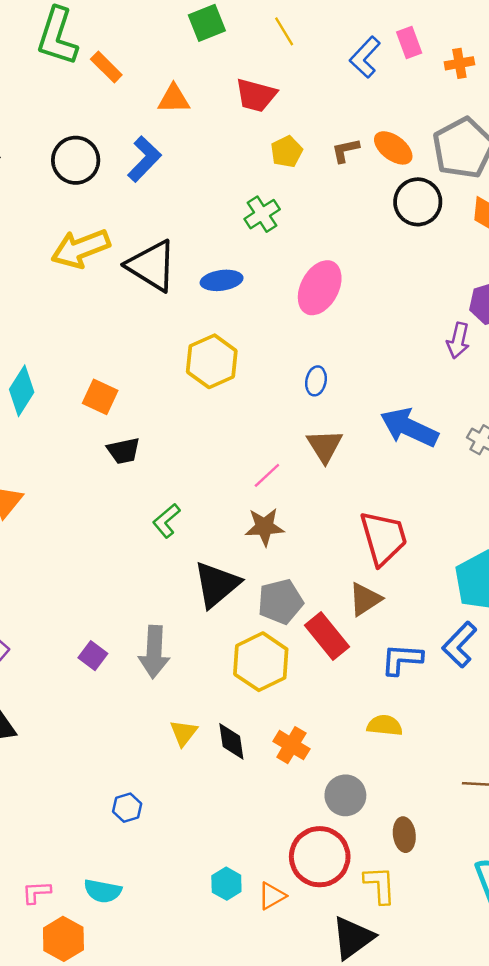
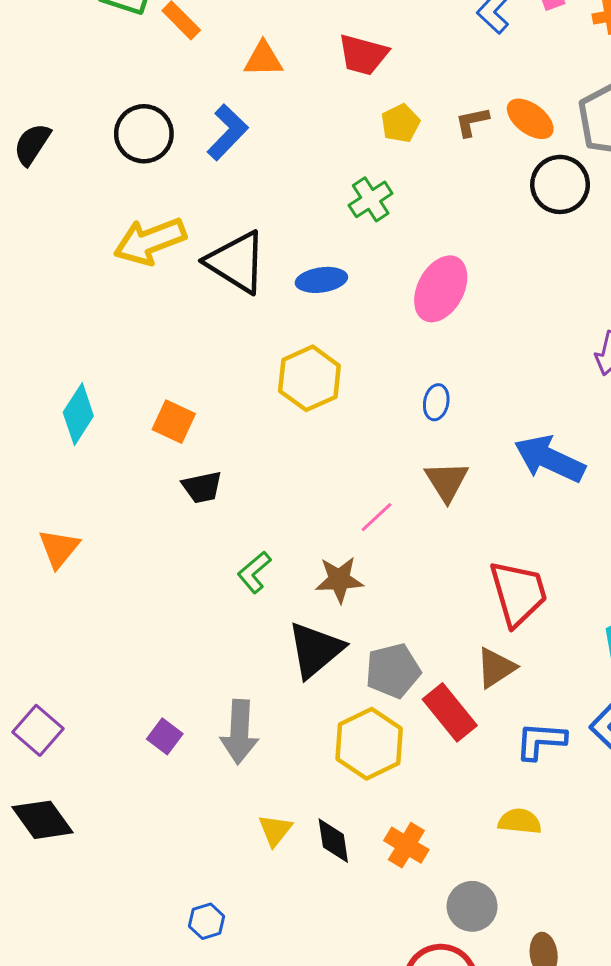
brown star: (264, 527) -> (339, 580), moved

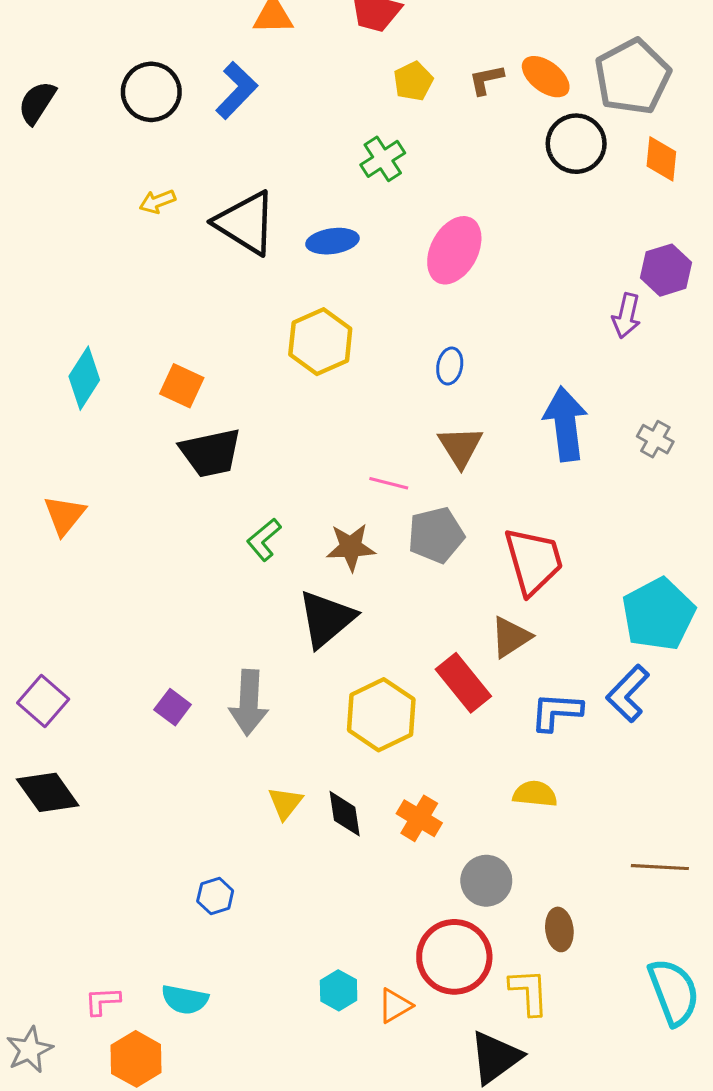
yellow arrow: (150, 241) -> (157, 202), size x0.5
blue arrow: (550, 459) -> (565, 424), turned 58
black trapezoid: (202, 487) -> (211, 453), size x1.5
pink line: (377, 517) -> (389, 483), turned 57
gray pentagon: (393, 671) -> (436, 535), moved

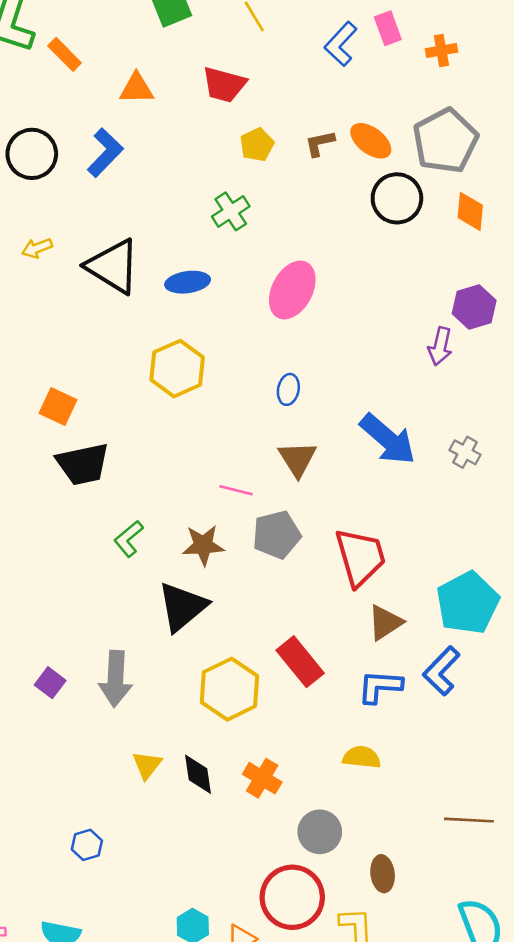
blue arrow: (565, 424) -> (388, 439), turned 138
brown triangle: (511, 637) -> (385, 622), moved

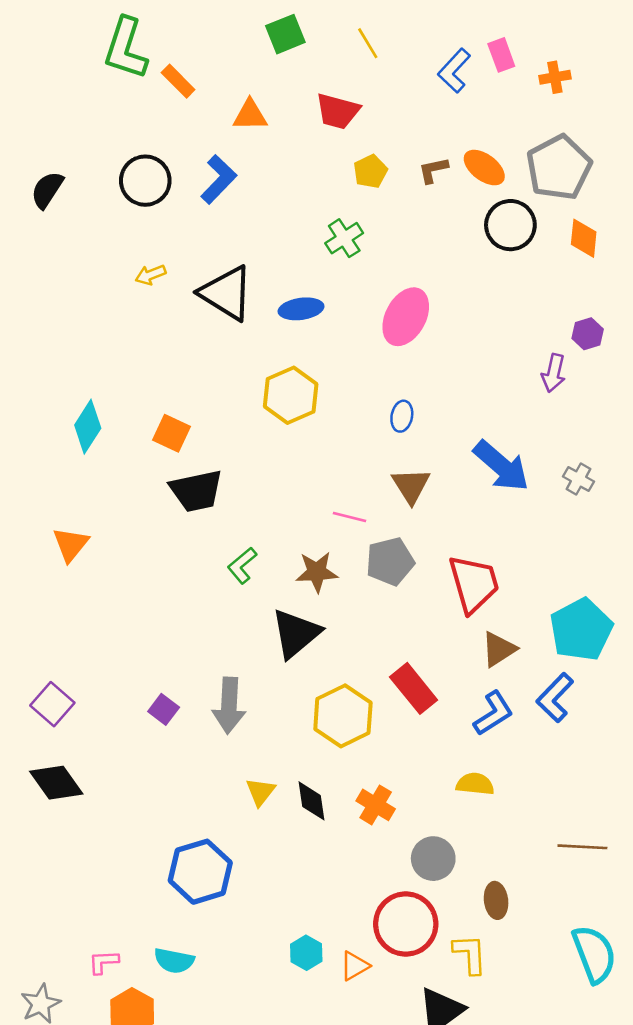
purple hexagon: (474, 307) -> (588, 334), size x0.7
blue L-shape: (380, 687) -> (493, 713), turned 144
blue hexagon: (87, 845) -> (200, 872), size x2.0

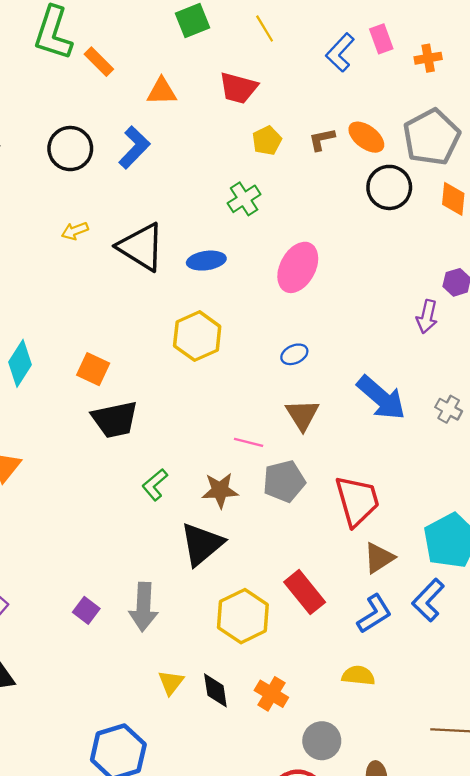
blue ellipse: (402, 416) -> (294, 354), turned 55

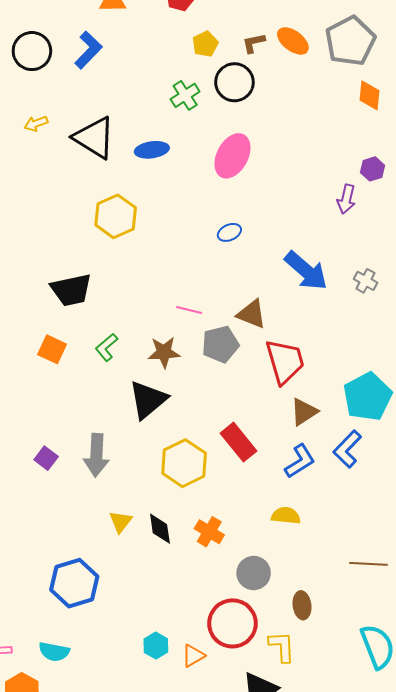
black circle: (389, 187) -> (234, 82), moved
yellow hexagon: (197, 336) -> (116, 216), moved
orange square: (93, 369) -> (52, 349), moved
brown triangle: (302, 415) -> (252, 314), moved, turned -36

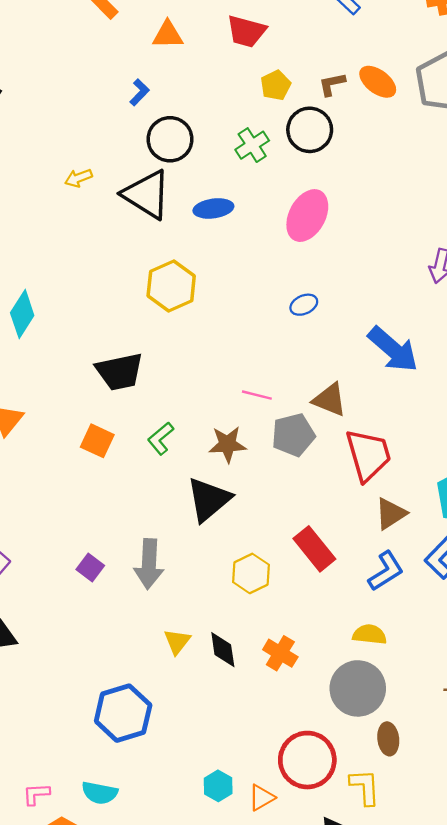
blue L-shape: (88, 50) -> (140, 92), size x0.6
black circle: (32, 51) -> (170, 139), moved
yellow hexagon: (184, 463) -> (251, 573), size x0.7
gray circle: (254, 573) -> (358, 688), moved, size x1.4

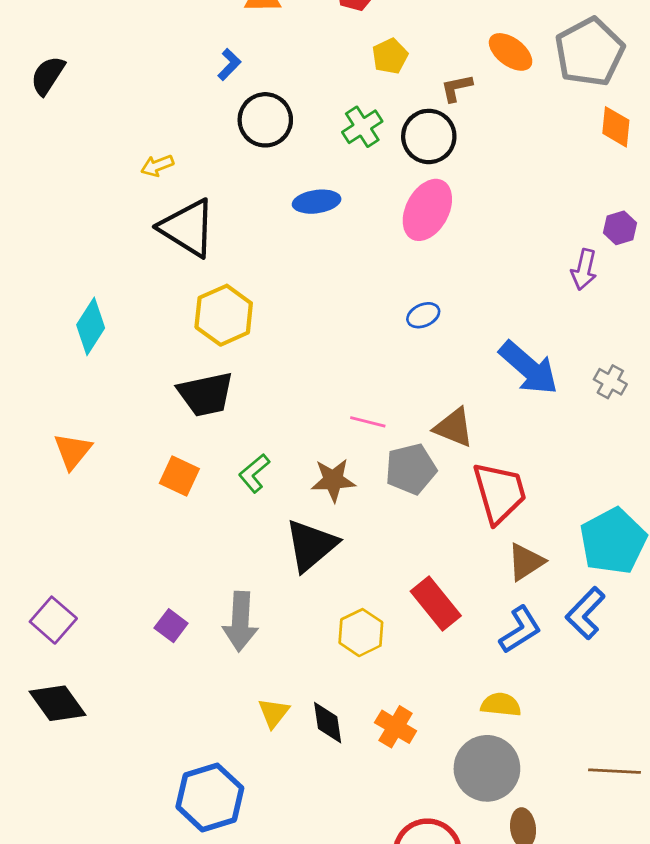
brown L-shape: (332, 84) -> (457, 88), moved
black circle: (310, 130) -> (429, 136), moved
black triangle: (147, 194) -> (188, 228), moved
yellow hexagon: (171, 286) -> (224, 315), moved

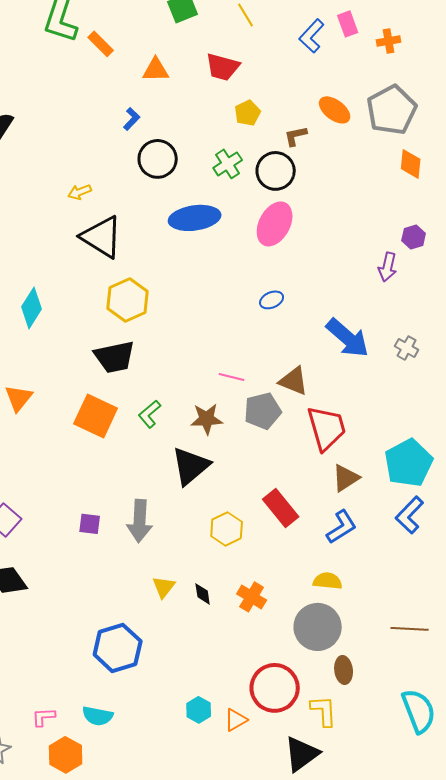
blue ellipse: (317, 202) -> (195, 218), size x1.5
orange square: (179, 476) -> (96, 416), size x1.5
blue L-shape: (585, 613) -> (410, 515), moved
purple square: (171, 626) -> (90, 524), turned -30
black diamond: (328, 723) -> (203, 594), size x0.7

